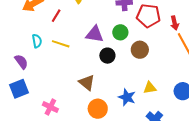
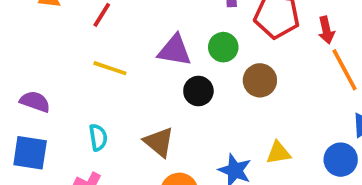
cyan semicircle: (37, 41) -> (98, 137), moved
purple semicircle: (21, 62) -> (35, 102), turned -35
blue square: (19, 89) -> (30, 153), turned 30

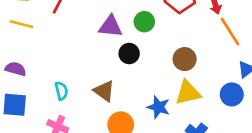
yellow line: (110, 68) -> (21, 24), moved
brown circle: (260, 80) -> (185, 59), moved
yellow triangle: (278, 153) -> (188, 93), size x1.5

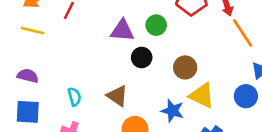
brown circle: (185, 59) -> (185, 67), moved
yellow triangle: (188, 93) -> (202, 96), turned 40

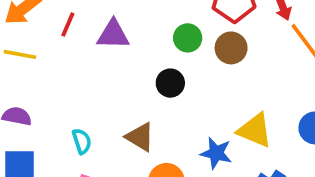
purple triangle: (122, 31) -> (113, 35), moved
brown circle: (185, 67) -> (231, 48), moved

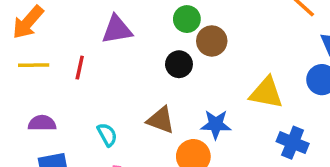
red line: (68, 25) -> (80, 68), moved
brown circle: (231, 48) -> (212, 41), moved
blue star: (216, 153) -> (216, 124), moved

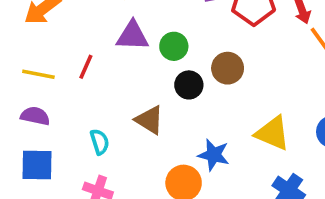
green circle: (187, 19) -> (174, 46), moved
yellow line: (34, 65) -> (38, 74), moved
brown triangle: (161, 120) -> (149, 120), moved

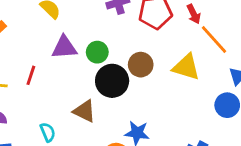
black circle: (189, 85) -> (112, 81), size x1.5
yellow triangle: (273, 133) -> (186, 67), moved

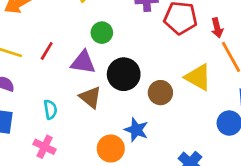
purple triangle: (64, 47) -> (83, 62), moved
green circle: (97, 52) -> (102, 33), moved
brown circle: (141, 65) -> (160, 93), moved

